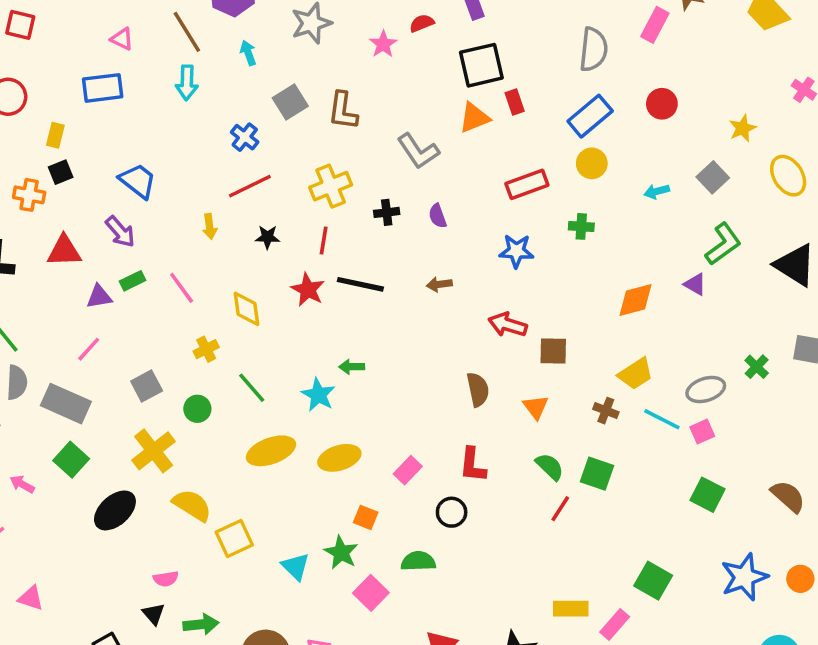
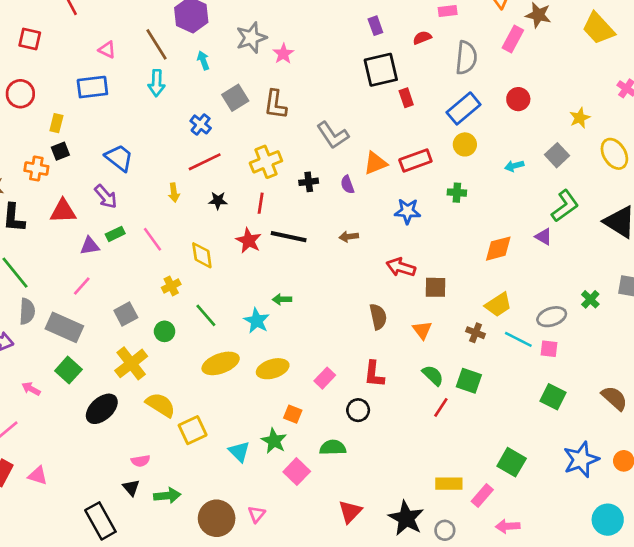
red semicircle: (422, 23) -> (422, 38), moved
pink star: (383, 44) -> (283, 54), moved
orange triangle: (474, 118) -> (375, 163), moved
pink square: (702, 432) -> (549, 349), turned 30

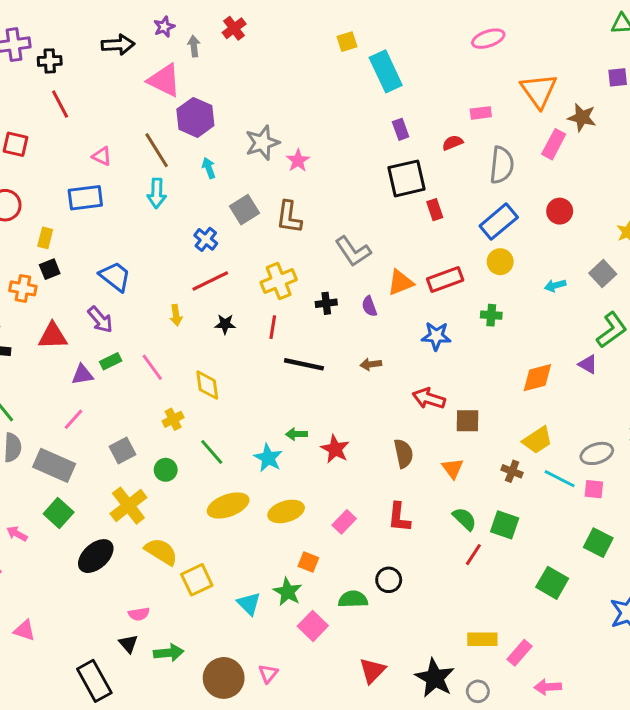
red star: (249, 241) -> (335, 449), moved
black circle: (358, 410) -> (389, 580), moved
green square: (512, 462) -> (552, 583), moved

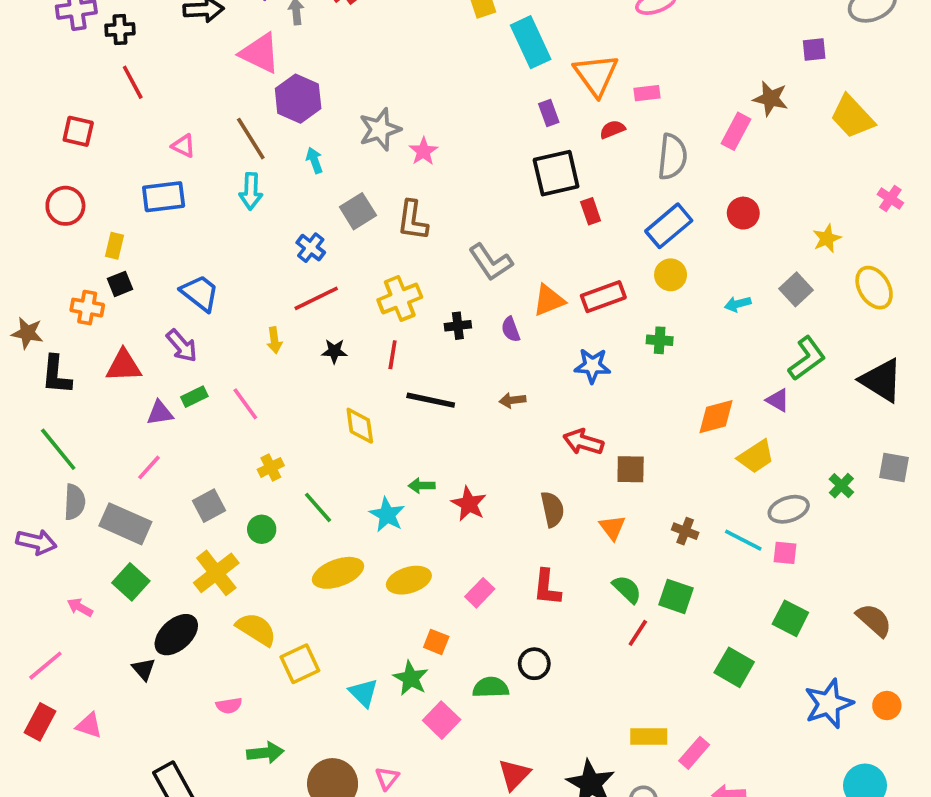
orange triangle: (539, 91) -> (596, 75), moved
yellow diamond: (207, 385) -> (360, 426), moved
yellow trapezoid: (537, 440) -> (756, 457), moved
black triangle: (128, 644) -> (144, 669), moved

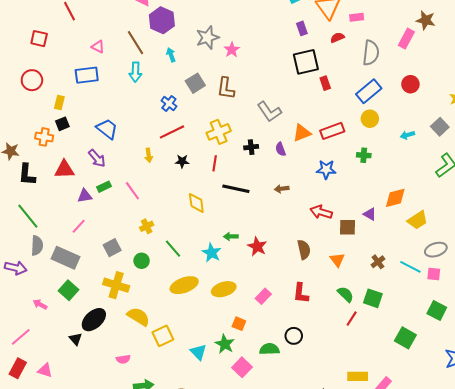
purple triangle: (778, 400) -> (370, 214), moved
brown cross: (685, 531) -> (378, 262), turned 32
yellow cross: (216, 573) -> (116, 285), turned -35

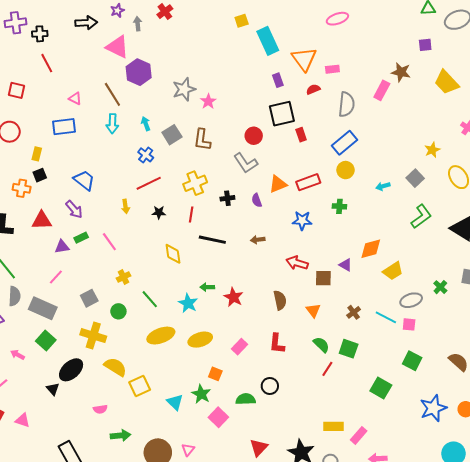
cyan arrow: (171, 55) -> (146, 124), moved
red circle: (410, 84) -> (254, 136), moved

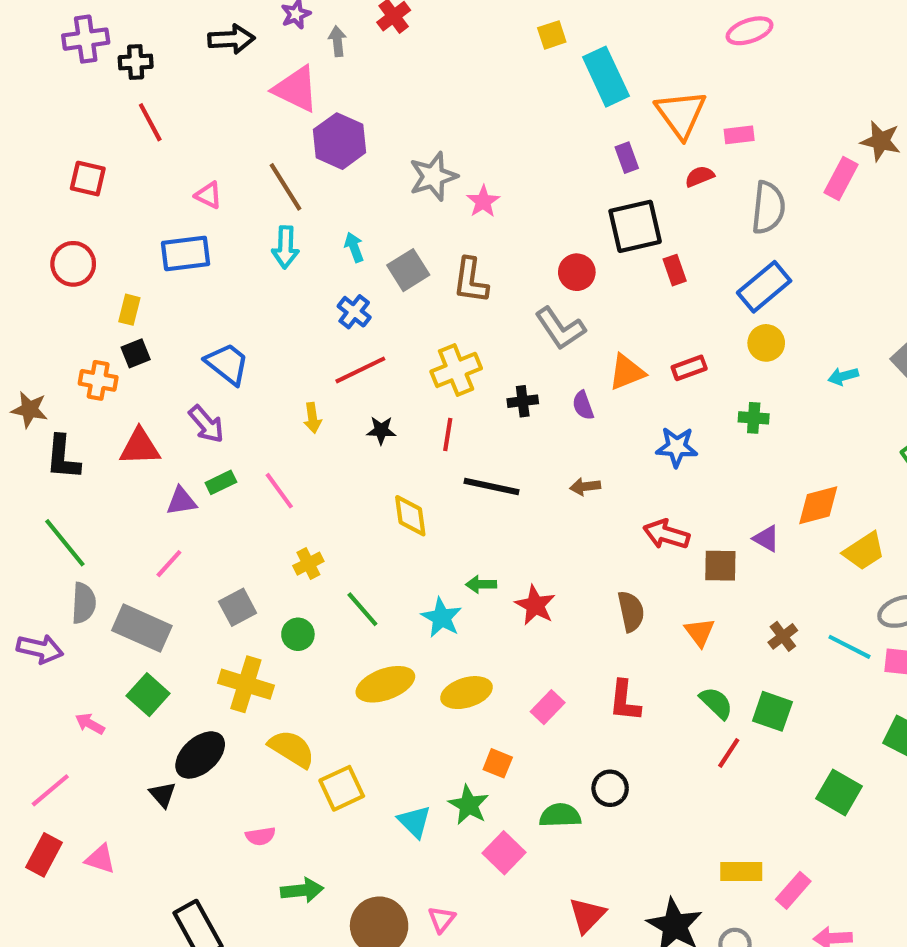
red rectangle: (308, 182) -> (689, 368), size x0.7

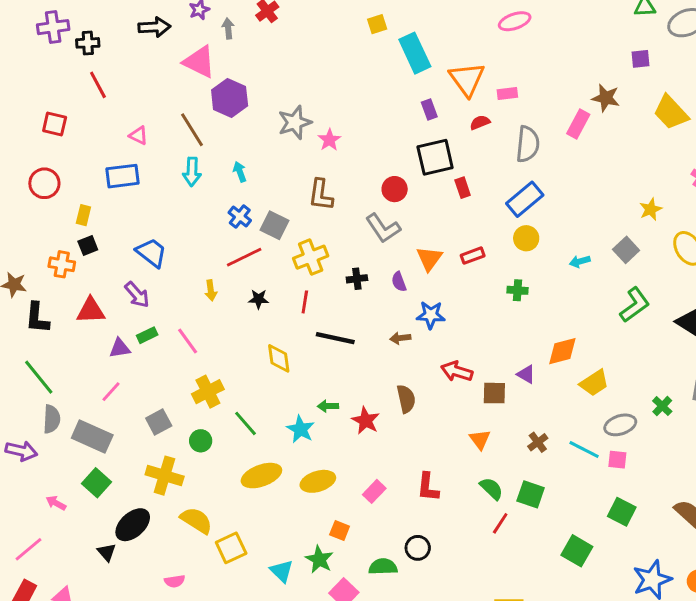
gray square: (408, 270) -> (274, 225), moved, turned -32
orange triangle: (627, 372) -> (429, 259), turned -32
blue star: (677, 447) -> (431, 315), moved
yellow cross: (308, 564) -> (208, 392), size x1.5
brown semicircle: (631, 611) -> (406, 399), moved

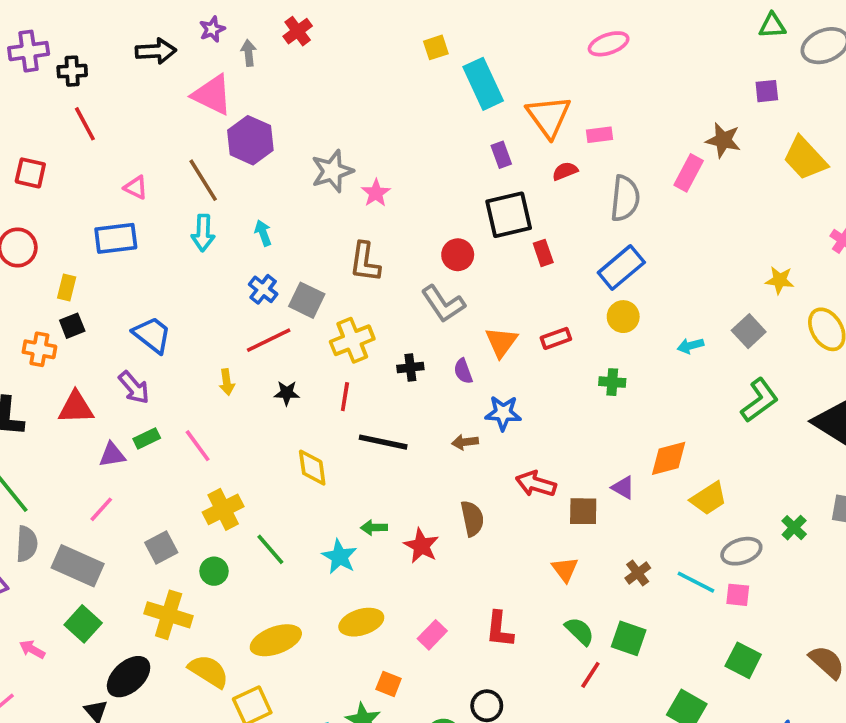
yellow star: (651, 209) -> (780, 280), turned 30
yellow ellipse: (261, 476) -> (276, 640), moved

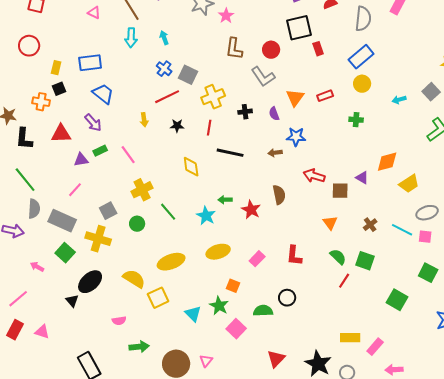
blue rectangle: (116, 238) -> (90, 63), moved
brown L-shape: (365, 262) -> (234, 49), moved
yellow cross: (169, 615) -> (98, 239), moved

